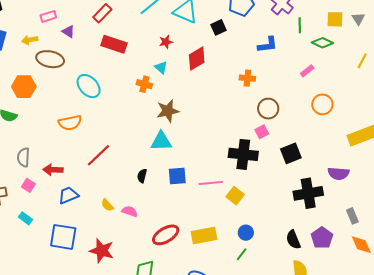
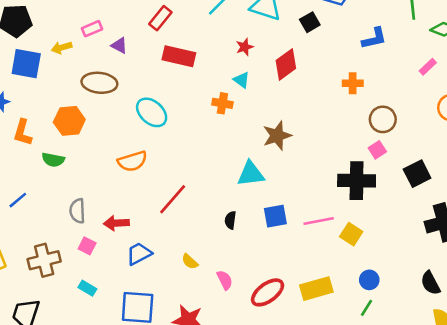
yellow arrow: (30, 40) -> (62, 48), moved
brown star: (168, 111) -> (277, 136), moved
pink semicircle: (130, 211) -> (225, 280), moved, turned 49

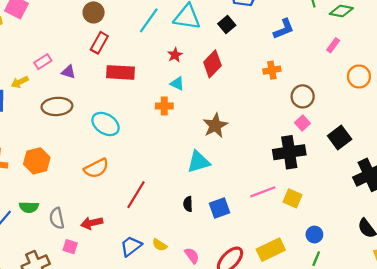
orange hexagon: (69, 121) -> (37, 161), moved
green semicircle: (53, 160) -> (29, 207), moved
blue square: (275, 216) -> (219, 208), moved
blue trapezoid: (139, 254) -> (131, 246), moved

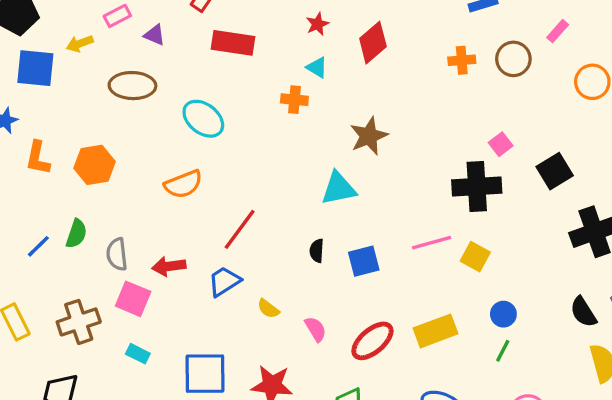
brown circle: (303, 96) -> (513, 59), moved
green semicircle: (29, 207) -> (76, 234), turned -78
blue trapezoid: (131, 246) -> (224, 281), moved
pink square: (70, 247) -> (133, 299), size x1.5

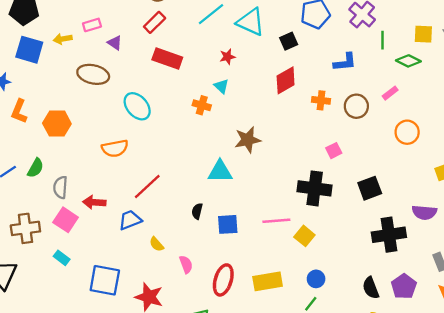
red diamond: (373, 43) -> (286, 80), moved
pink square: (501, 144) -> (334, 151), moved
red ellipse: (372, 341) -> (223, 280), turned -44

